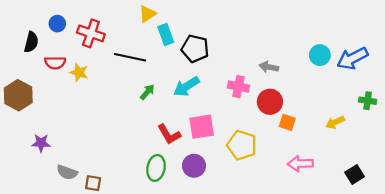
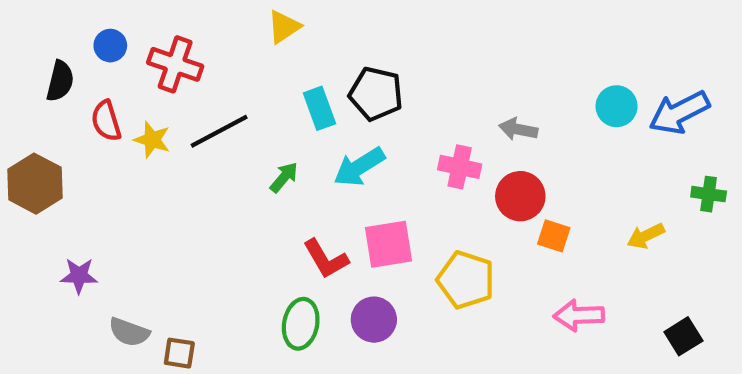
cyan rectangle: (166, 34) -> (319, 108), moved
black line: (130, 57) -> (219, 131), moved, turned -40
red semicircle: (55, 63) -> (106, 121), turned 72

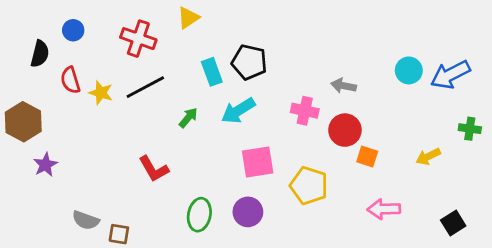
red cross: (175, 64) -> (138, 39), moved
red L-shape: (326, 259) -> (154, 169), moved
purple star: (79, 276) -> (45, 165), moved, turned -30

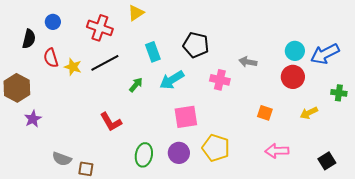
black pentagon: (249, 62) -> (196, 45), moved
red circle: (345, 130) -> (293, 77), moved
yellow pentagon: (309, 186) -> (216, 148), moved

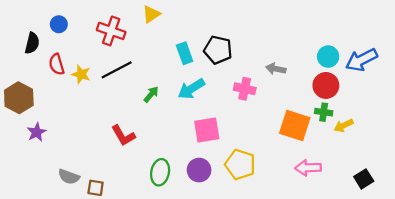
cyan rectangle: (153, 52) -> (185, 53), moved
green cross: (339, 93) -> (324, 112), moved
orange square: (265, 113) -> (295, 126), size x1.8

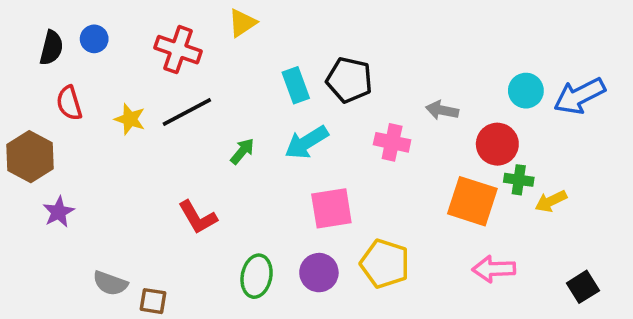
black semicircle: (32, 43) -> (51, 48), moved
red semicircle: (57, 64) -> (69, 103), moved
red circle: (326, 85) -> (497, 144), moved

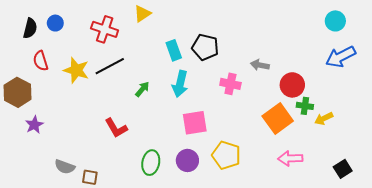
cyan circle: (526, 91) -> (335, 21), moved
yellow star: (130, 119) -> (76, 70), size x1.4
cyan arrow: (306, 142) -> (180, 84), turned -45
orange square: (472, 201) -> (278, 119), turned 36

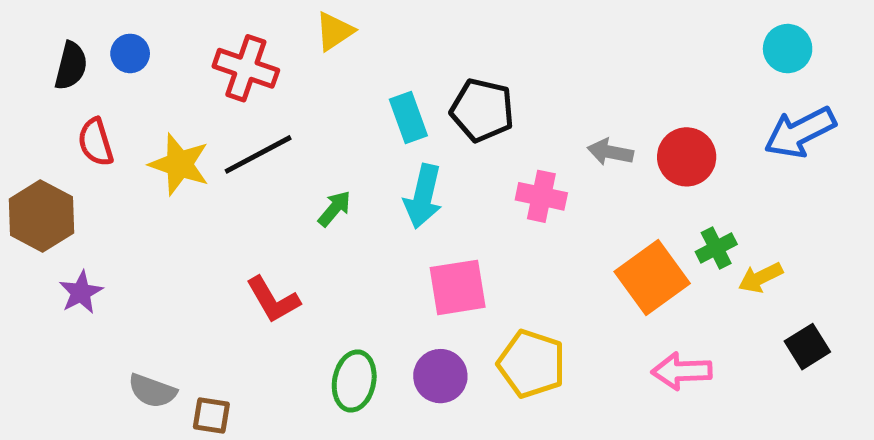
red circle: (292, 85) -> (687, 157), moved
green cross: (305, 106) -> (716, 248), turned -35
black square: (343, 169) -> (807, 347), moved

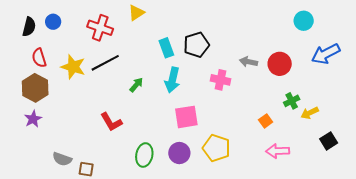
cyan circle: (788, 49) -> (304, 21), moved
black pentagon: (482, 110) -> (196, 45), turned -30
brown hexagon: (41, 216) -> (35, 88), moved
orange square: (652, 278) -> (266, 121), moved, size x0.5

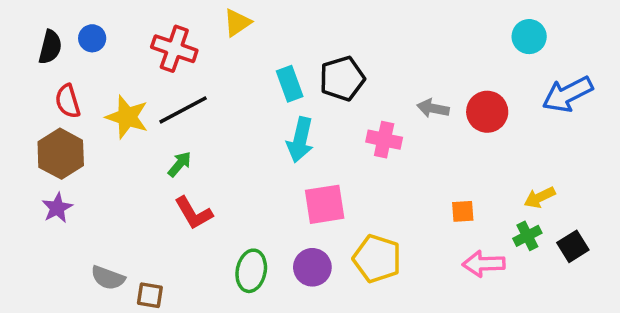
green arrow: (136, 85) -> (180, 164), moved
green cross: (292, 101) -> (527, 236), moved
orange square: (266, 121) -> (463, 211), turned 32

